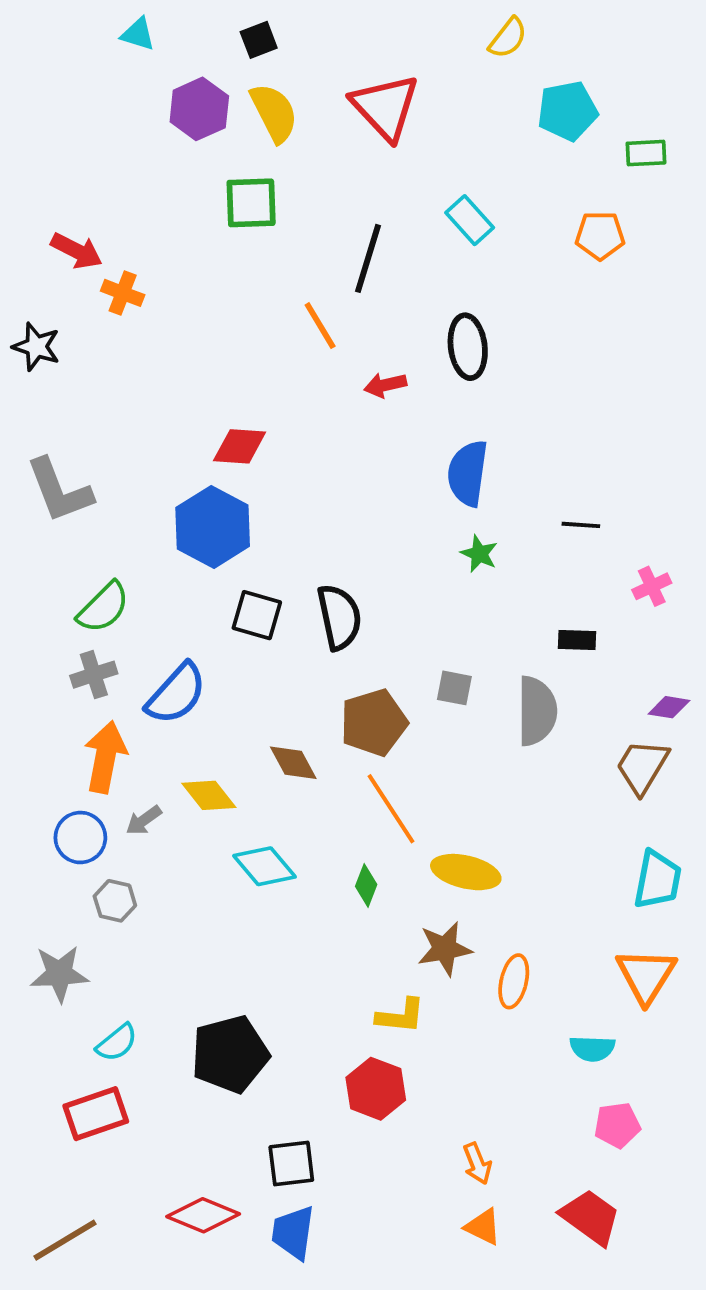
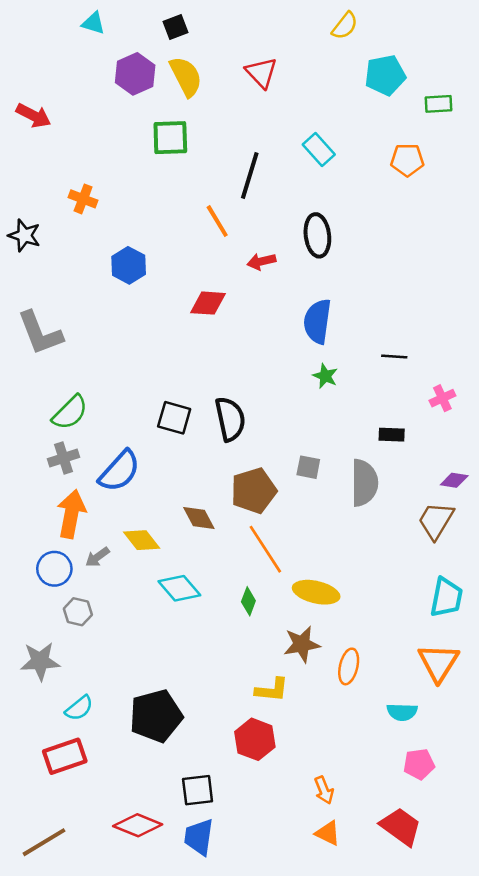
red triangle: (385, 107) -> (261, 73), size x0.7
red arrow: (77, 251) -> (34, 116), moved
red diamond: (240, 446) -> (208, 303), moved
blue hexagon: (213, 527) -> (129, 265), moved, size x0.7

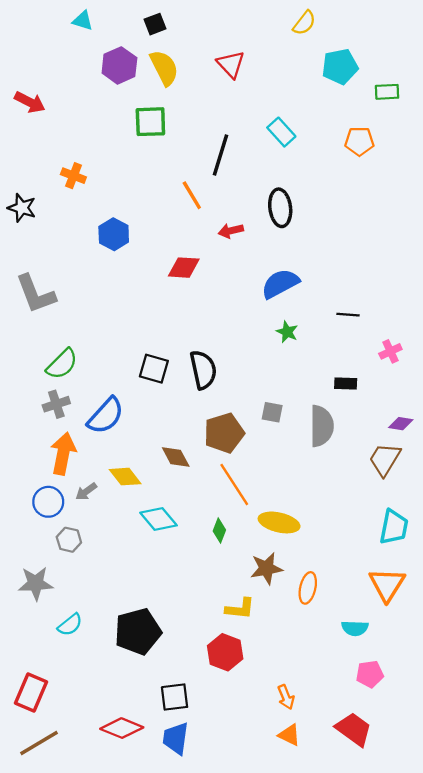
blue semicircle: (317, 321) -> (280, 284), turned 54
red rectangle: (65, 756) -> (31, 692), moved, turned -48

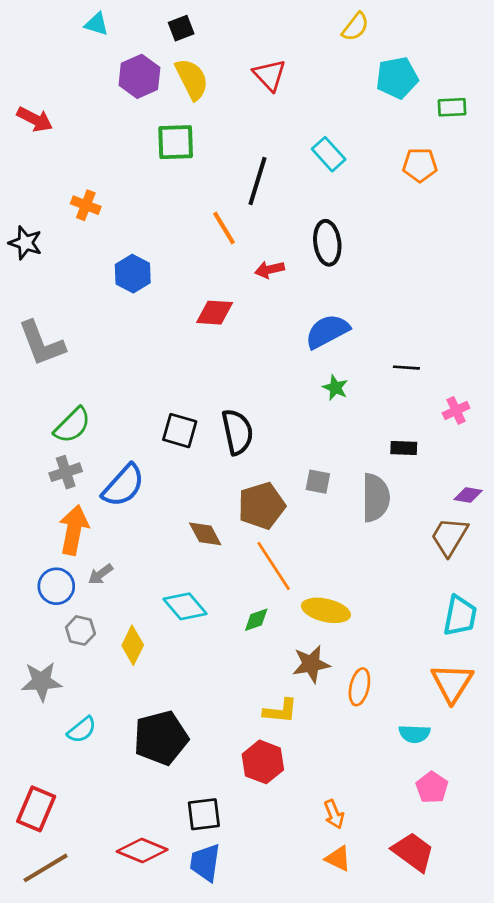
yellow diamond: (125, 477) -> (133, 645), moved, turned 64
green diamond: (219, 531) -> (256, 620), turned 50
pink pentagon: (370, 674) -> (432, 787), turned -30

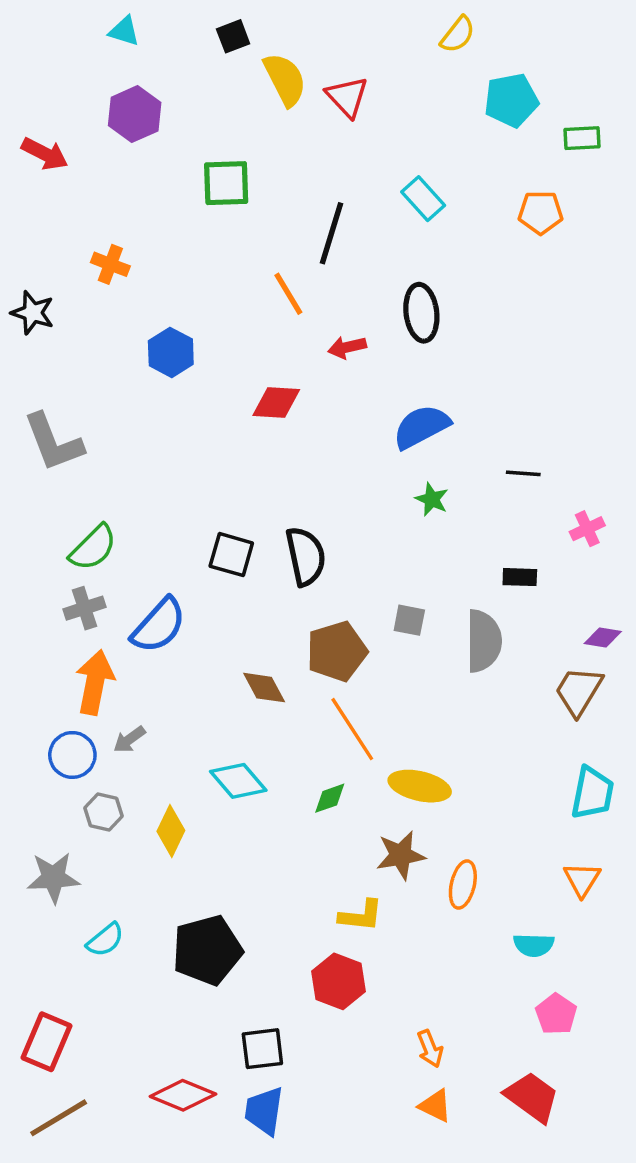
purple hexagon: (139, 76) -> (135, 114), moved
yellow semicircle: (192, 79) -> (285, 79), moved
orange triangle: (452, 683) -> (582, 879), size x0.7

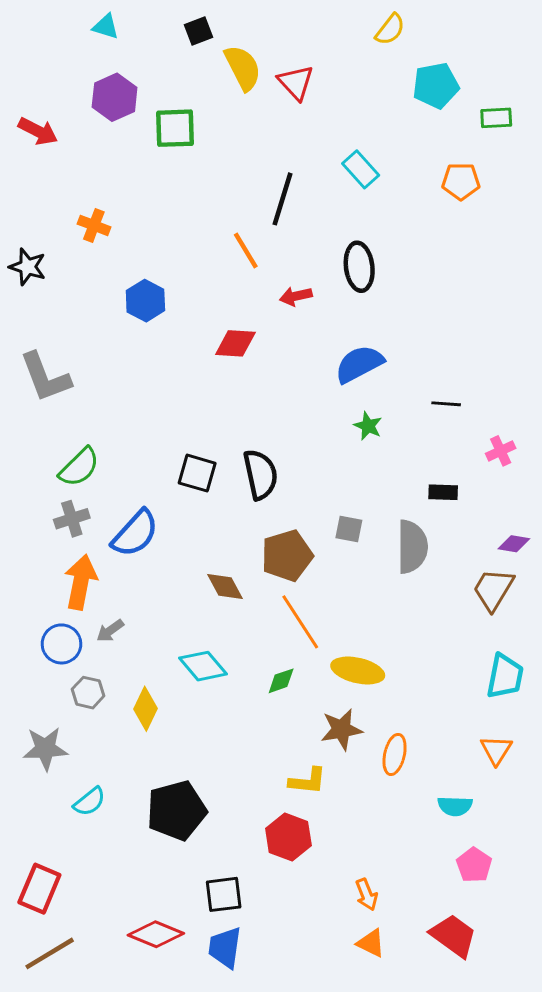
green square: (226, 183) -> (175, 128), moved

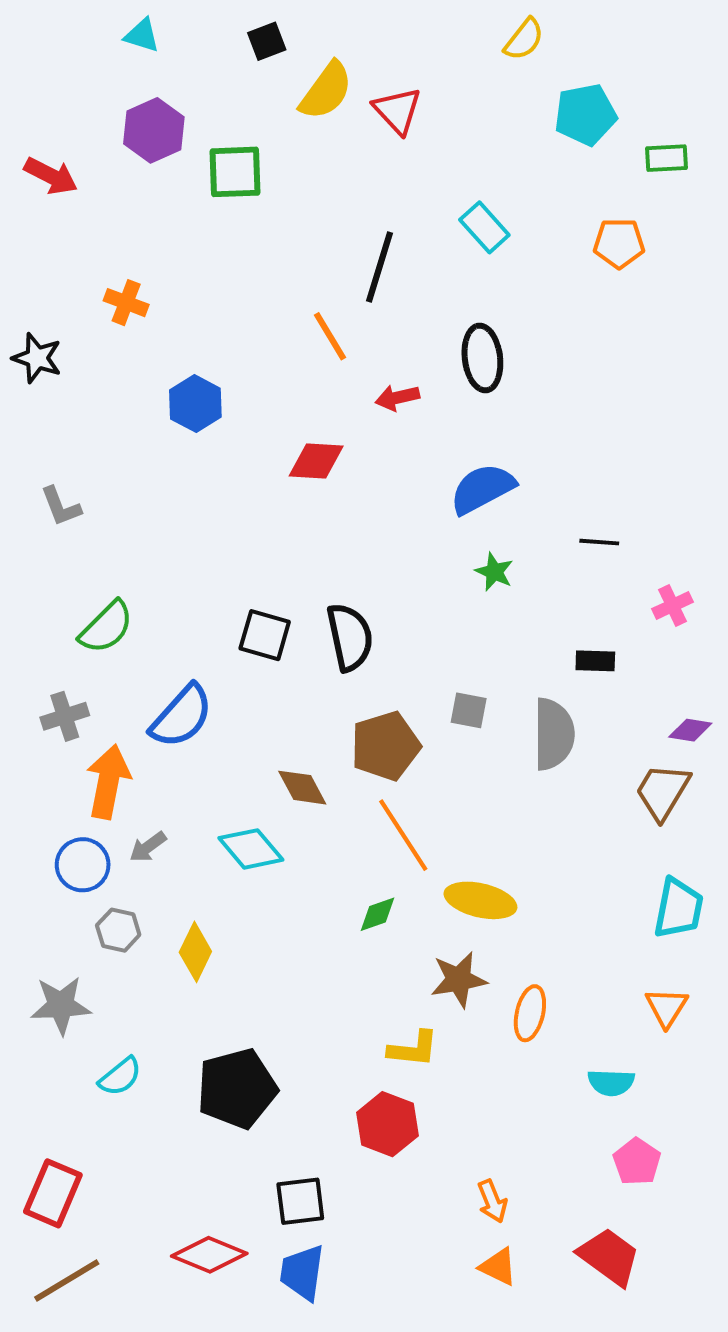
yellow semicircle: (243, 68) -> (326, 91), turned 63
gray L-shape: (45, 377) -> (61, 506), size x0.6
gray cross: (72, 519) -> (65, 716), moved
cyan diamond: (203, 666) -> (251, 849), moved

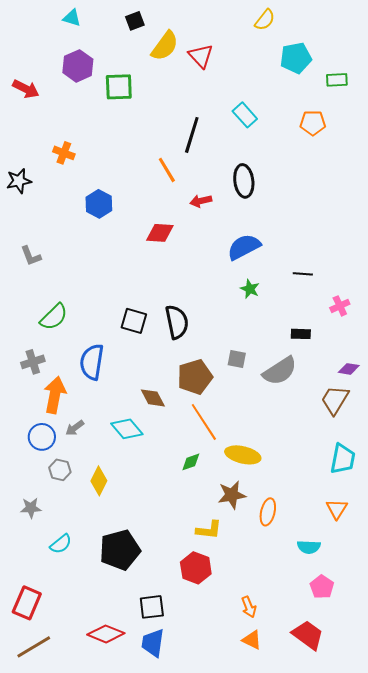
black star: (37, 358) -> (19, 181), turned -30
blue semicircle: (182, 716) -> (92, 362), turned 147
gray semicircle: (554, 734) -> (280, 371), turned 57
gray star: (61, 1005) -> (31, 508), size x0.7

